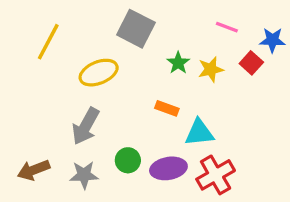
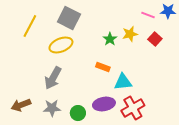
pink line: (227, 27) -> (148, 15), moved
gray square: (136, 29) -> (69, 18), moved
blue star: (272, 40) -> (168, 11), moved
yellow star: (211, 69) -> (130, 34), moved
green circle: (128, 160) -> (78, 113), moved

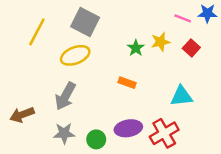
cyan triangle: (123, 82) -> (181, 96), moved
brown arrow: (21, 105) -> (22, 115), moved

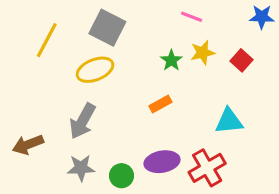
pink line: (183, 18) -> (192, 17), moved
orange rectangle: (127, 83) -> (160, 104), turned -49

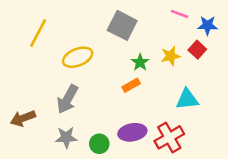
pink line: (192, 17) -> (179, 14), moved
blue star: (262, 17) -> (207, 25), moved
gray square: (107, 28) -> (122, 25), moved
yellow star: (203, 53) -> (171, 56), moved
green star: (171, 60) -> (140, 62), moved

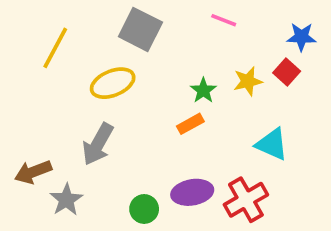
pink line: (179, 14) -> (224, 20), moved
gray square: (122, 25) -> (140, 29), moved
cyan triangle: (187, 99) -> (272, 144), turned 30
gray star: (66, 137) -> (66, 200), moved, turned -30

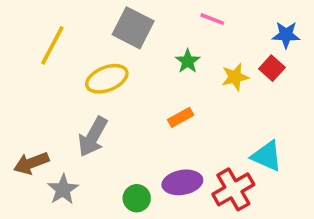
green star: (203, 91) -> (188, 61), moved
cyan triangle: (272, 144) -> (267, 156), moved

